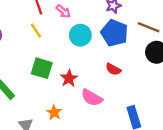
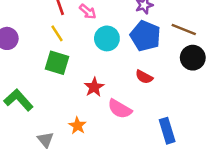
green square: (42, 68) -> (57, 63), moved

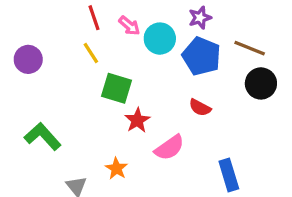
cyan circle: (107, 38) -> (160, 39), moved
green square: (57, 63) -> (116, 88), moved
pink semicircle: (120, 109) -> (169, 148), turned -65

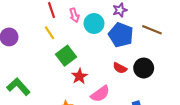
pink arrow: (129, 26) -> (74, 15), turned 32
black circle: (261, 83) -> (144, 68), moved
green square: (116, 88) -> (66, 56), turned 36

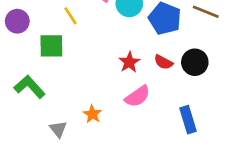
green square: (66, 56) -> (51, 46), moved, turned 36
red star: (79, 76) -> (129, 62), moved

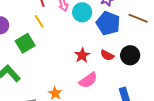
green square: (51, 46) -> (25, 43), turned -30

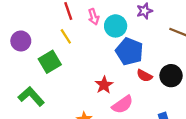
blue pentagon: (108, 23) -> (129, 51), moved
red star: (82, 55) -> (104, 85), moved

